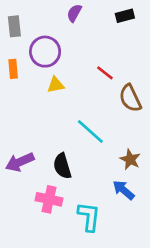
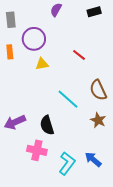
brown semicircle: (130, 98) -> (98, 90), moved
blue arrow: (124, 190) -> (93, 159), moved
cyan L-shape: (89, 217) -> (67, 163), turned 30

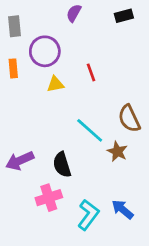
red line: (79, 55) -> (91, 72), moved, turned 32
brown star: (98, 120) -> (117, 151), moved
pink cross: (37, 150) -> (49, 198), turned -30

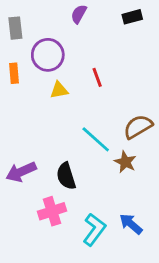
brown semicircle: (129, 119) -> (138, 127), turned 84

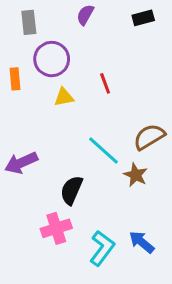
gray rectangle: (15, 28) -> (29, 22), moved
purple arrow: (21, 172) -> (21, 163), moved
black semicircle: (66, 176) -> (71, 190), turned 40

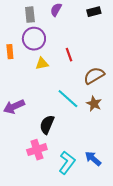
gray rectangle: (29, 22) -> (30, 15), moved
brown semicircle: (149, 137) -> (94, 76), moved
brown star: (136, 175) -> (94, 104), moved

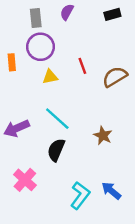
brown semicircle: (94, 76) -> (115, 77), moved
cyan line: (68, 99) -> (57, 119), moved
brown star: (94, 104) -> (103, 136), moved
pink cross: (37, 150) -> (25, 180), moved, turned -30

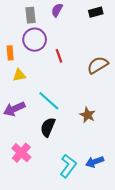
red line: (82, 66) -> (59, 56), moved
yellow triangle: (50, 77) -> (19, 75), moved
blue arrow: (111, 191) -> (95, 162), turned -60

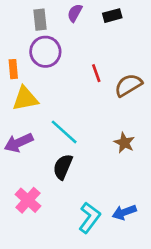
black rectangle: (96, 12) -> (112, 16), moved
red line: (59, 56) -> (96, 73), moved
yellow triangle: (19, 75) -> (25, 99), size x1.5
brown star: (88, 115) -> (124, 143), moved

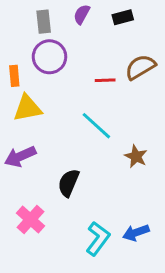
red line: (96, 73) -> (105, 80), turned -72
brown semicircle: (128, 85) -> (140, 67), moved
cyan line: (64, 132) -> (96, 126), moved

